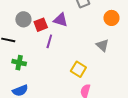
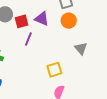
orange circle: (111, 18) -> (69, 21), moved
yellow square: (78, 69) -> (54, 70), turned 35

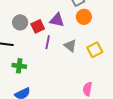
gray triangle: (81, 48) -> (70, 46), moved
yellow square: (54, 70) -> (95, 50), moved

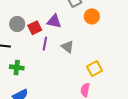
orange circle: (84, 17) -> (92, 16), moved
yellow square: (95, 50) -> (94, 69), moved

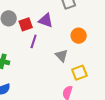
orange circle: (92, 16) -> (79, 36), moved
gray triangle: (67, 47) -> (62, 56), moved

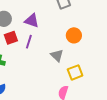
purple triangle: (46, 20) -> (32, 21), moved
red square: (26, 24) -> (11, 38), moved

